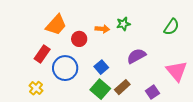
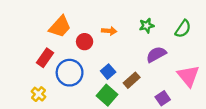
green star: (123, 24) -> (147, 26), moved
purple semicircle: (136, 56) -> (156, 54), moved
brown rectangle: (122, 87) -> (132, 80), moved

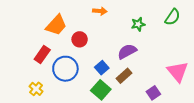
green semicircle: (183, 29) -> (173, 17), moved
orange arrow: (109, 31) -> (100, 11), moved
purple semicircle: (156, 54) -> (127, 51), moved

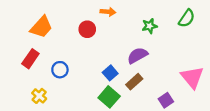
orange trapezoid: (56, 25) -> (41, 27), moved
red circle: (80, 39) -> (87, 29), moved
red rectangle: (42, 55) -> (30, 59), moved
blue circle: (65, 69) -> (60, 70), moved, size x0.6

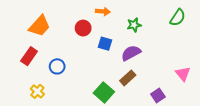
green star: (150, 26) -> (134, 25), moved
blue square: (110, 73) -> (105, 44), moved, turned -32
pink triangle: (192, 77) -> (183, 74), size x0.7

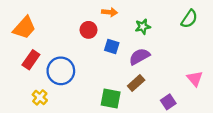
orange trapezoid: (39, 26) -> (24, 28), moved
blue circle: (57, 66) -> (61, 71), size x1.6
green square: (104, 92) -> (111, 99), turned -30

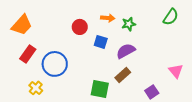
orange arrow: (110, 12) -> (108, 18), moved

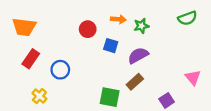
green semicircle: (171, 17) -> (187, 18), turned 36
orange trapezoid: (22, 25) -> (24, 27), turned 55
blue circle: (55, 64) -> (60, 70), size x0.7

